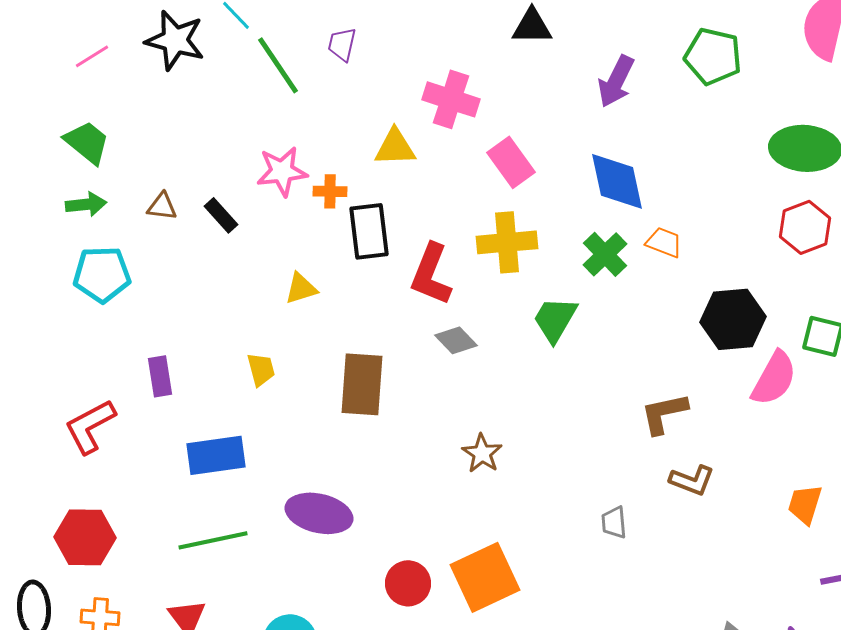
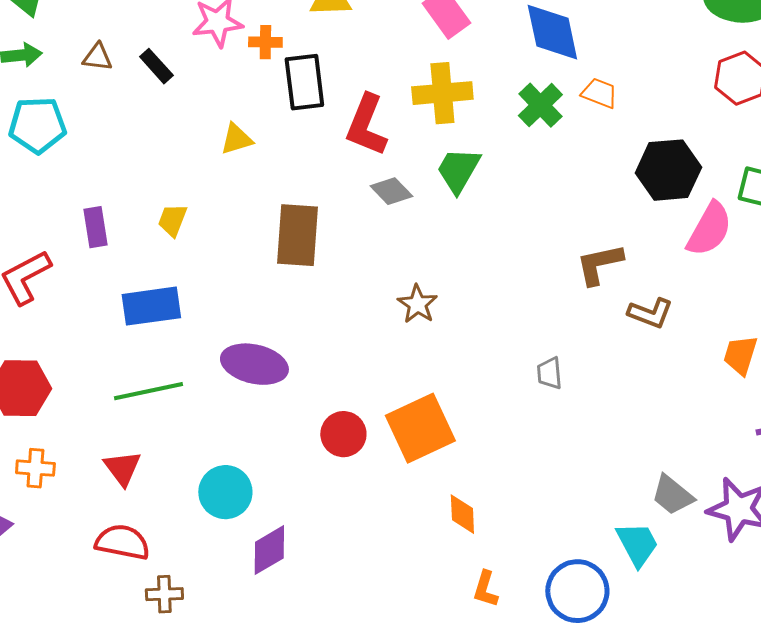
green trapezoid: (555, 319) -> (458, 170), moved
yellow trapezoid: (261, 369) -> (172, 220), moved, turned -144
brown L-shape: (692, 480) -> (650, 313), moved

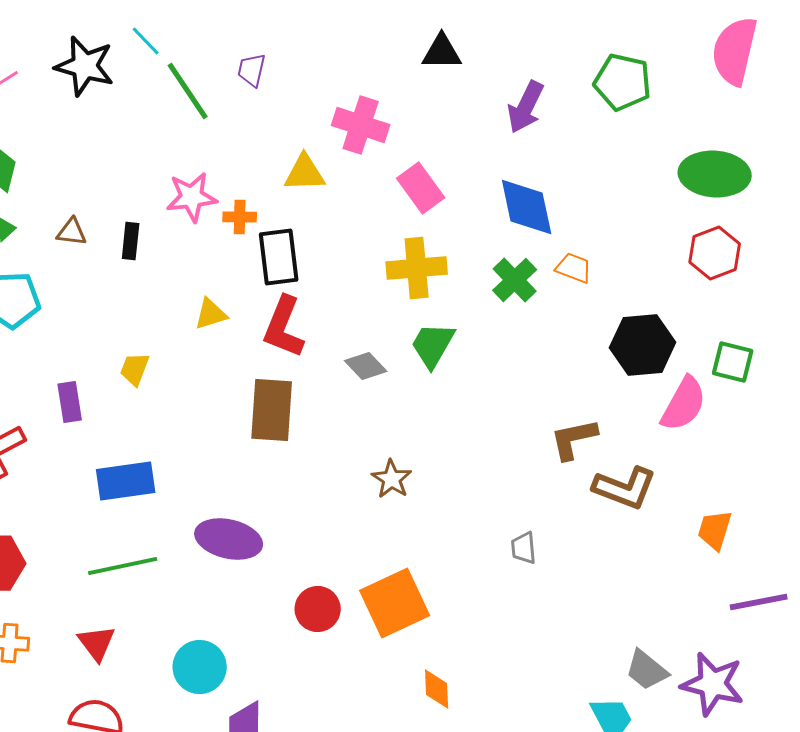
black rectangle: (156, 66) -> (131, 241), turned 48
red L-shape: (366, 125) -> (284, 327), moved
yellow trapezoid: (172, 220) -> (135, 369), moved
brown L-shape: (650, 313) -> (625, 488), size x1.4

